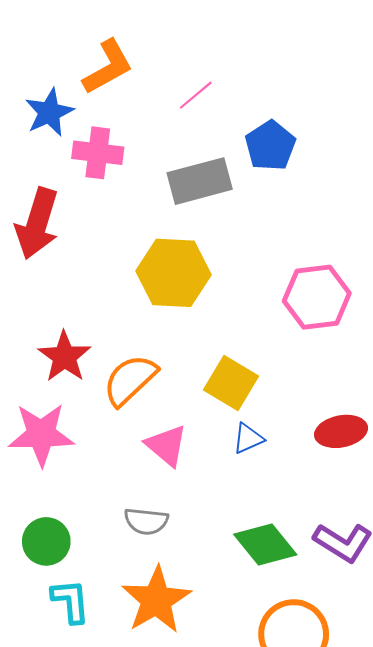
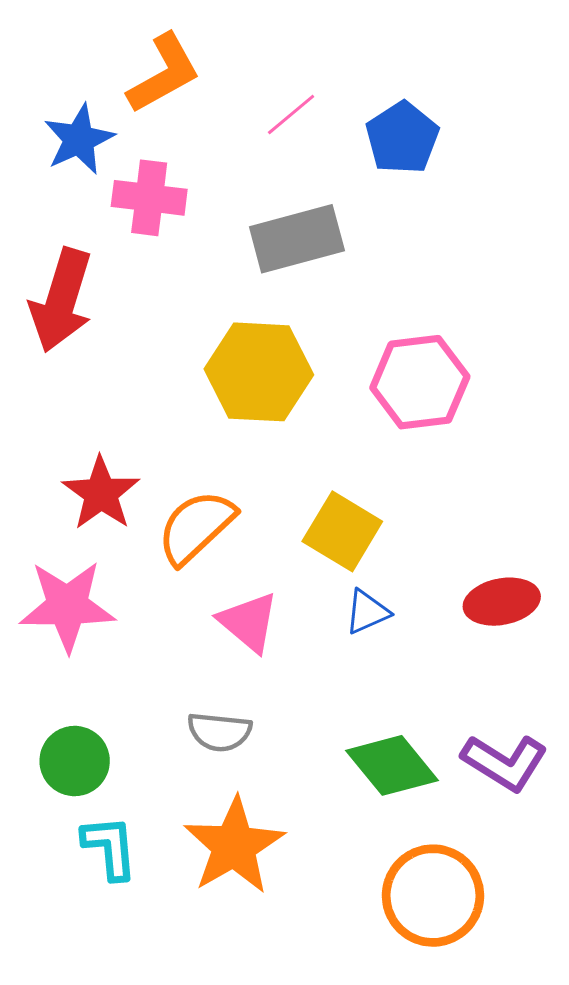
blue pentagon: (270, 146) -> (402, 138), moved
pink hexagon: (317, 297) -> (420, 382), moved

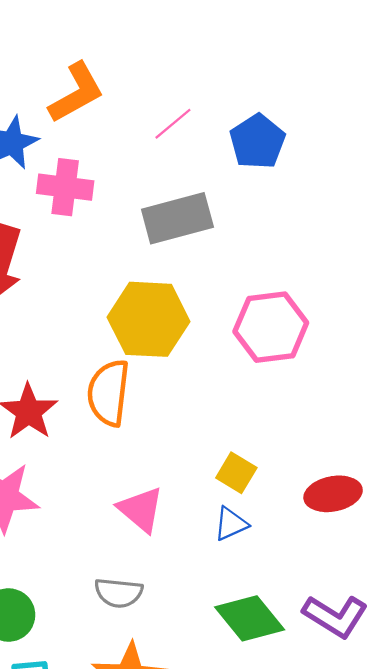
orange semicircle: (196, 527) -> (109, 393), moved, turned -40
yellow square: (342, 531) -> (236, 473), moved, size x0.7
blue triangle: (367, 612) -> (231, 524), moved

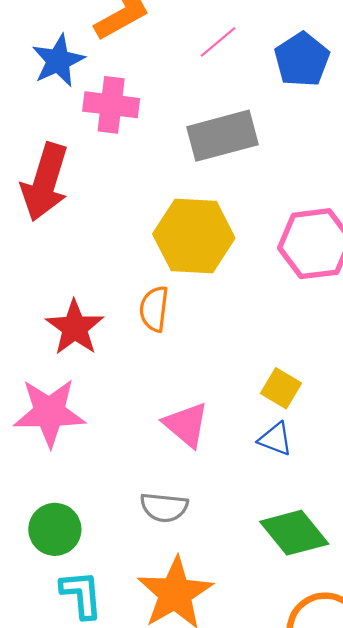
orange semicircle: (109, 393) -> (154, 309), size x0.7
blue triangle: (231, 524) -> (275, 439), turned 45

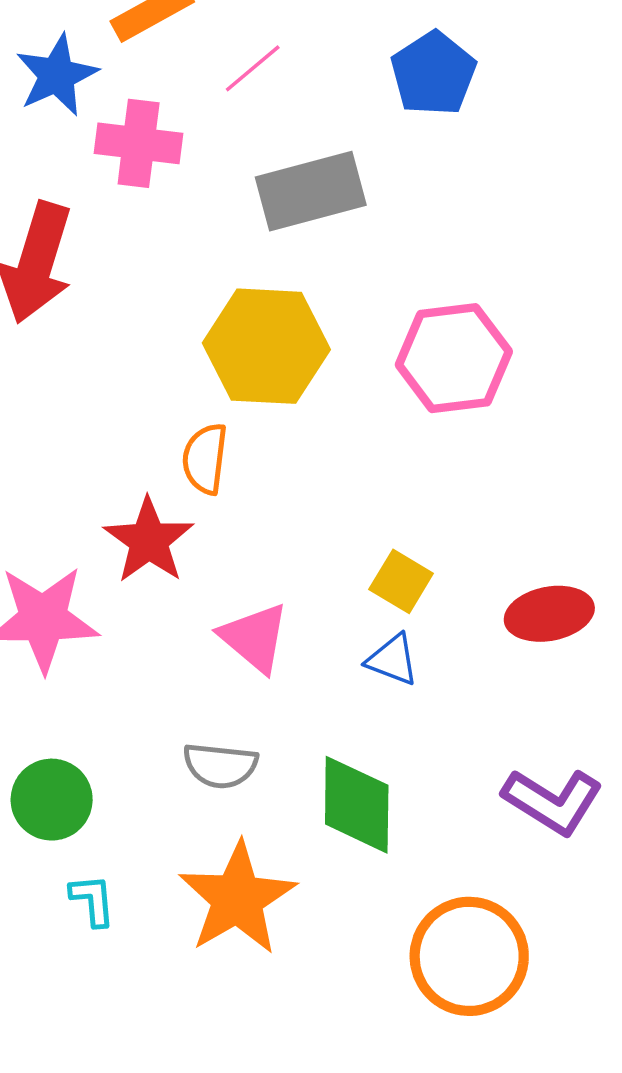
pink line: (218, 42) -> (253, 68), moved
red star: (75, 328) -> (149, 541), moved
green diamond: (294, 533) -> (357, 805), moved, turned 40
cyan L-shape: (81, 594) -> (93, 900), size x0.7

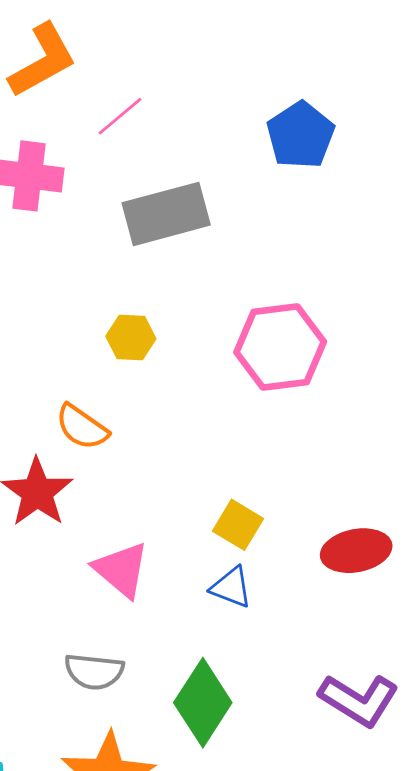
blue pentagon: (433, 73) -> (300, 135), moved
yellow hexagon: (266, 346) -> (131, 337), size x0.5
orange semicircle: (205, 459) -> (82, 427), turned -62
green diamond: (357, 805) -> (203, 703), turned 32

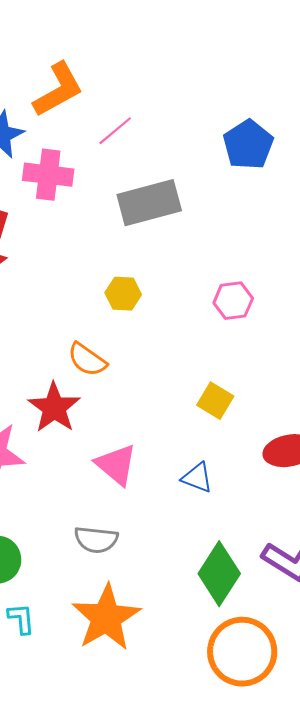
pink hexagon: (280, 347) -> (233, 301), size x0.6
yellow square: (238, 525) -> (215, 401), moved
green diamond: (203, 703) -> (219, 574), moved

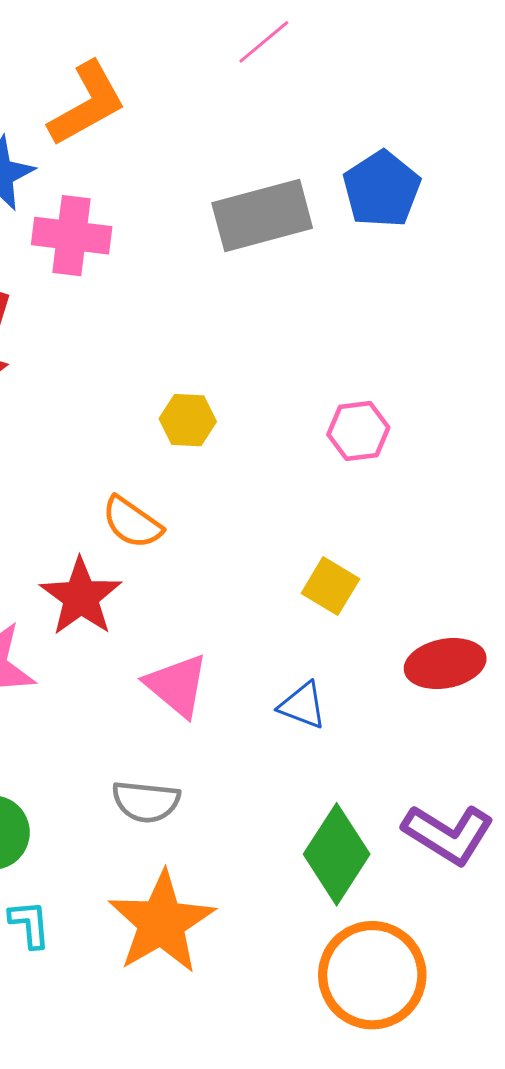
pink line: (115, 131) -> (264, 42), moved
gray rectangle: (149, 203) -> (262, 216), moved

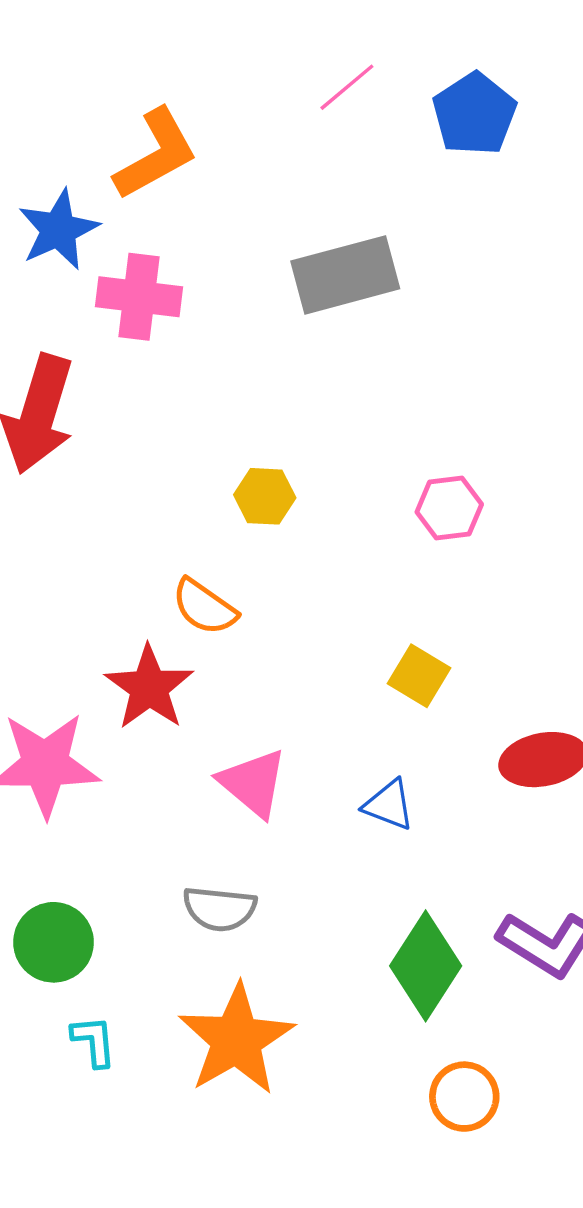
blue pentagon: (382, 189) -> (474, 114), moved
orange circle: (372, 975) -> (464, 1097), size x0.6

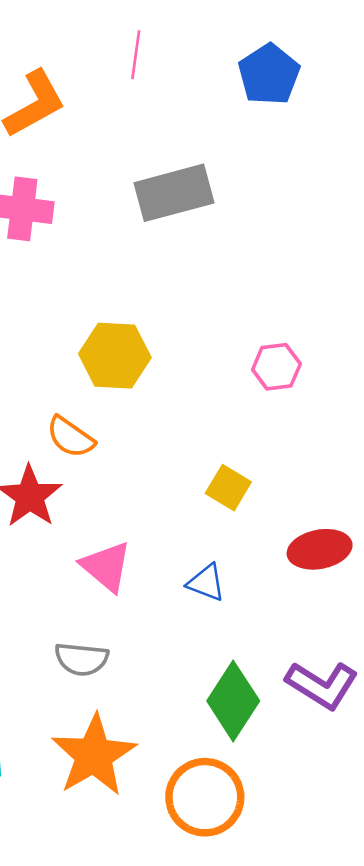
pink line: (347, 87) -> (136, 55), moved, turned -42
yellow hexagon: (265, 496) -> (115, 356), size x1.6
pink hexagon: (449, 508) -> (276, 367), moved
orange circle: (464, 1097) -> (205, 797), moved, size x1.5

